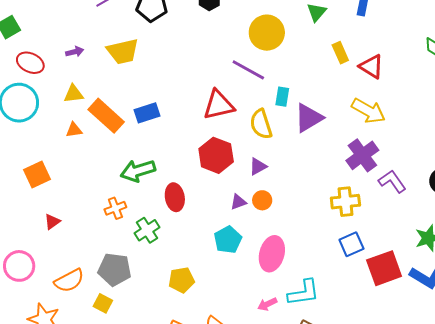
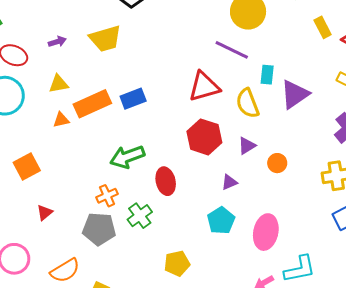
orange rectangle: (106, 116) -> (92, 104), turned -63
orange circle: (262, 200) -> (277, 163), moved
gray pentagon: (115, 269) -> (99, 229), moved

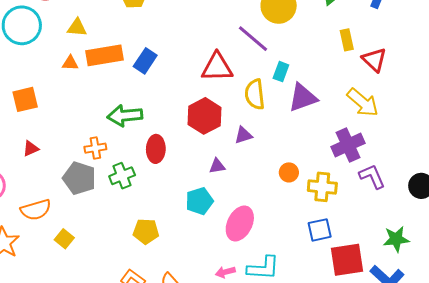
blue rectangle: (133, 99) -> (145, 61), turned -50
orange circle: (277, 163) -> (289, 172), moved

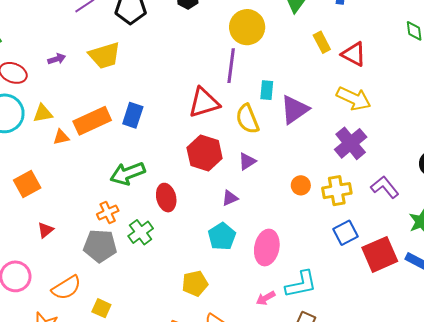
yellow triangle: (77, 28) -> (43, 113), moved
purple line: (253, 39) -> (231, 66), turned 72
purple L-shape: (372, 176) -> (385, 187), moved
yellow pentagon: (146, 231) -> (195, 283), moved

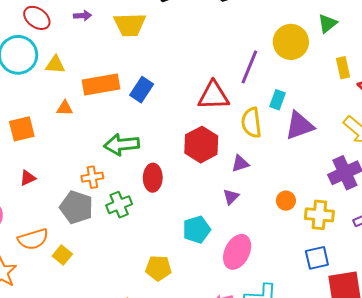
yellow circle: (247, 27) -> (291, 42), moved
orange triangle: (61, 137) -> (65, 108), moved
purple triangle: (230, 198) -> (231, 197), moved, turned -36
yellow square: (101, 308) -> (62, 255), moved

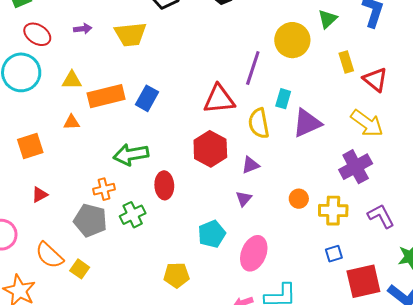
yellow triangle: (55, 65) -> (72, 80), moved
orange semicircle: (33, 239) -> (49, 255), turned 64
blue square: (317, 258) -> (334, 254), size x0.7

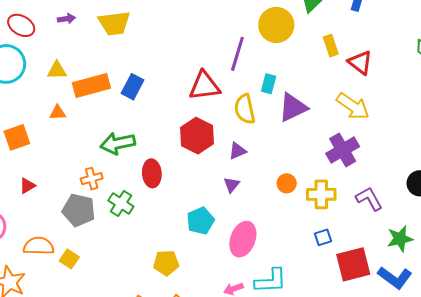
green cross: (133, 215) -> (121, 203), turned -30
orange semicircle: (49, 255) -> (39, 246), turned 140

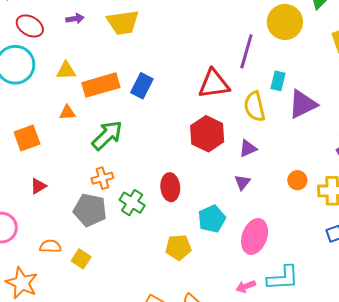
green arrow: (118, 143) -> (107, 135), moved, turned 148
red ellipse: (152, 173) -> (170, 187), moved
orange semicircle: (39, 246) -> (50, 246), size x0.7
yellow pentagon: (166, 263) -> (178, 247), moved

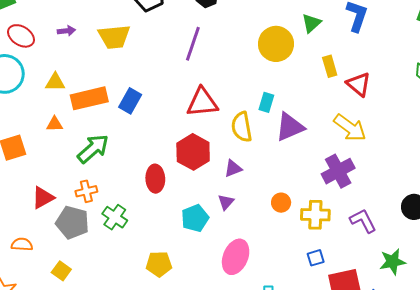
purple line: (246, 51) -> (193, 44), moved
red triangle: (38, 186) -> (43, 198), moved, size x1.4
red ellipse: (170, 187) -> (155, 179), moved
cyan pentagon: (212, 219) -> (195, 218), moved
orange semicircle: (50, 246) -> (22, 244), moved

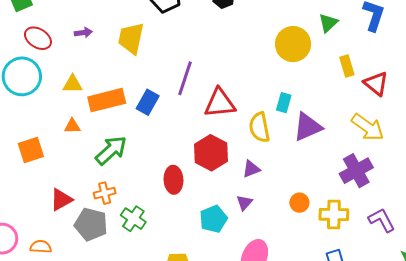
yellow trapezoid: (114, 37) -> (131, 38), turned 108
purple line: (193, 44) -> (185, 78), moved

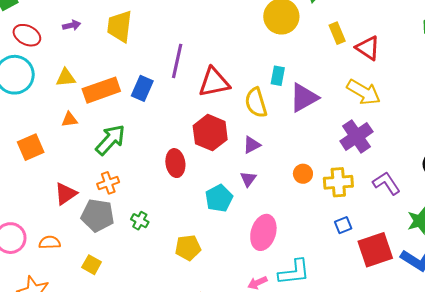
green cross: (133, 219) -> (140, 221), moved, size x0.7

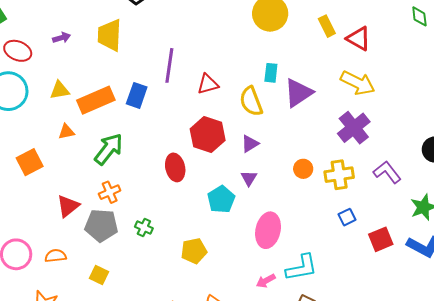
red triangle: (214, 82) -> (208, 84), size x0.7
red square: (375, 250) -> (381, 239), size x0.7

